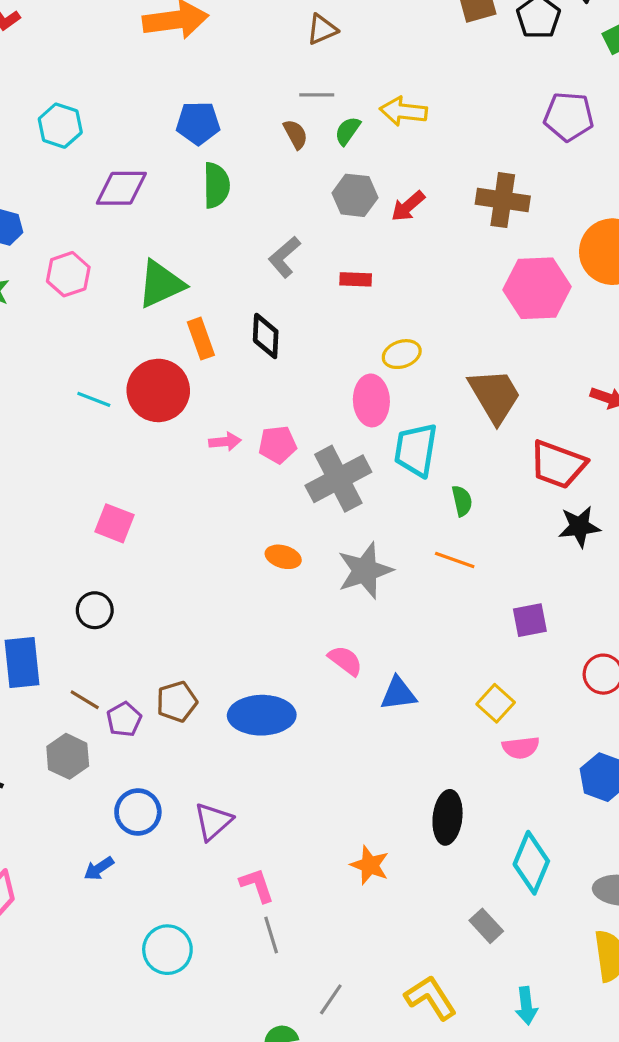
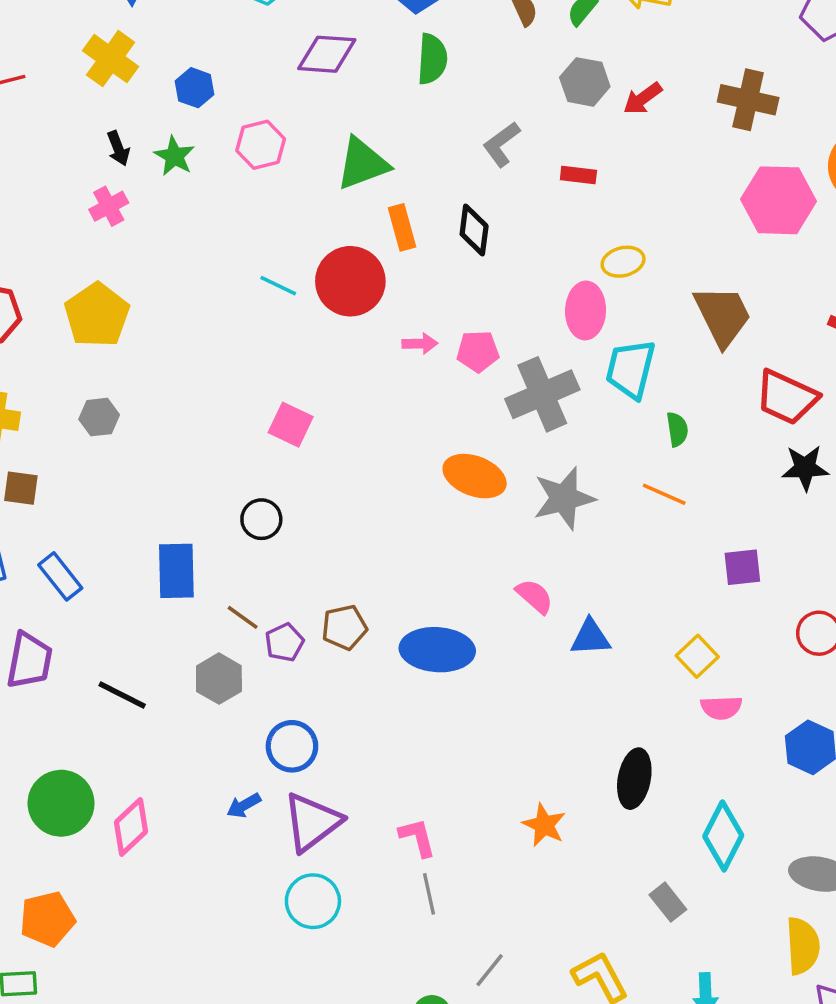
orange ellipse: (283, 557) -> (475, 476), size x1.6
purple triangle: (213, 821) -> (312, 822), moved, size x1.4

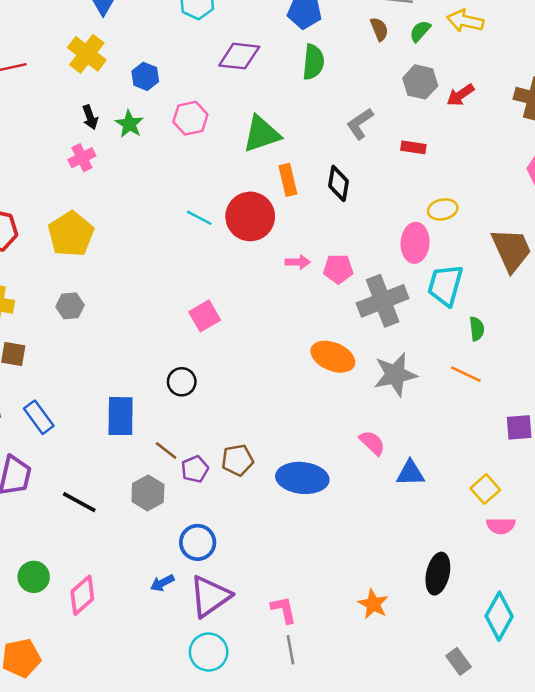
pink square: (291, 425) -> (205, 316), turned 32
green circle: (61, 803) -> (34, 577), size x0.7

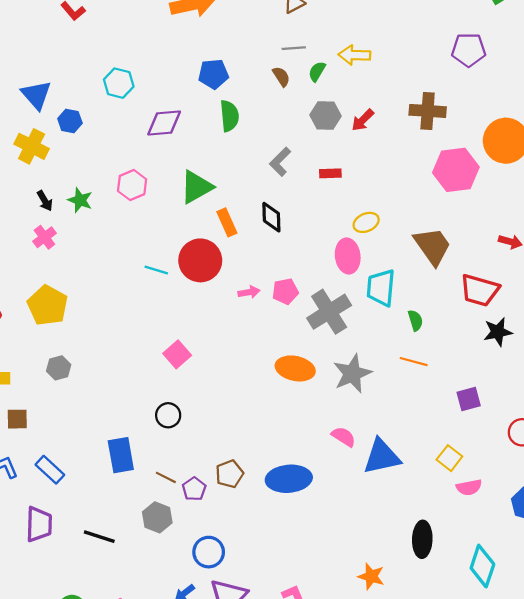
blue hexagon: (145, 76) -> (70, 121), moved
blue triangle: (410, 473) -> (382, 457), size x1.5

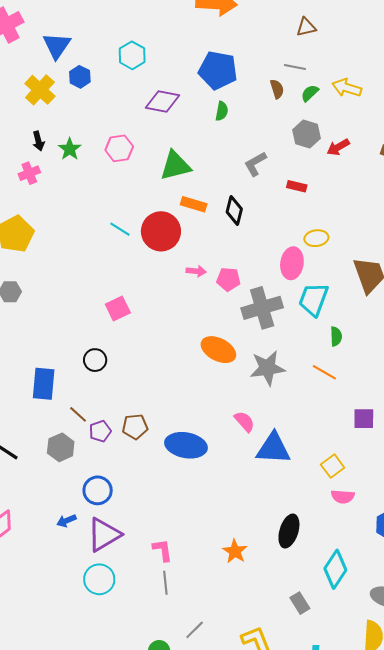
blue pentagon: (213, 74) -> (218, 70), size x1.4
green semicircle: (229, 116) -> (222, 111), size x0.7
orange rectangle: (227, 222) -> (194, 204), turned -65

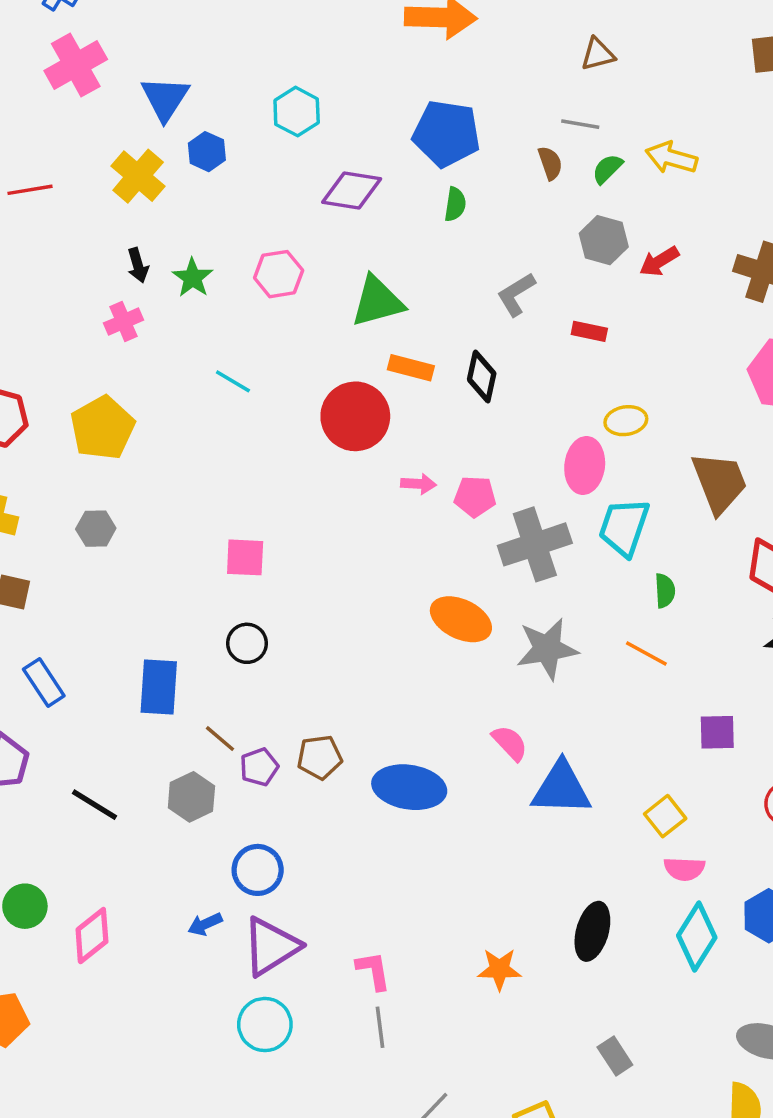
cyan line: (120, 229) -> (233, 381), moved
pink square: (118, 308) -> (245, 557), moved, turned 30
orange star: (235, 551) -> (499, 969), turned -30
cyan diamond: (335, 569) -> (697, 936), moved

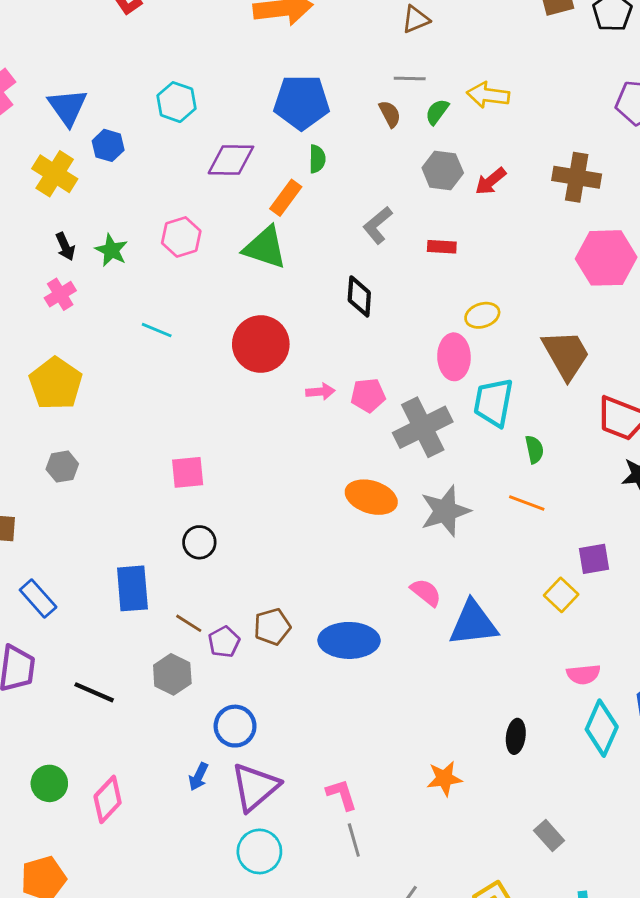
green triangle: (377, 301) -> (265, 248), turned 42
orange rectangle: (411, 368) -> (286, 198), moved, turned -60
yellow square: (665, 816) -> (561, 595), moved
blue arrow: (205, 924) -> (199, 777), turned -32
black ellipse: (592, 931) -> (516, 736), size x0.7

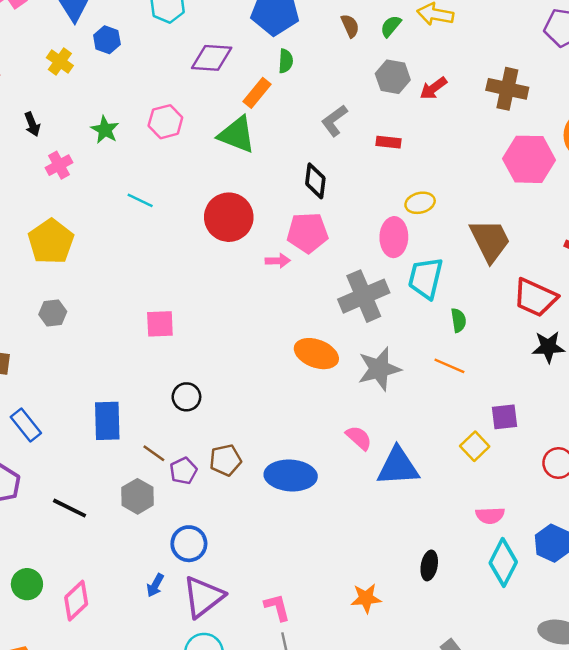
yellow cross: (55, 174) -> (60, 62), size x0.7
black arrow: (65, 247) -> (32, 124), moved
pink pentagon: (368, 395) -> (308, 233), moved, size x1.4
black circle: (199, 542) -> (186, 397), moved

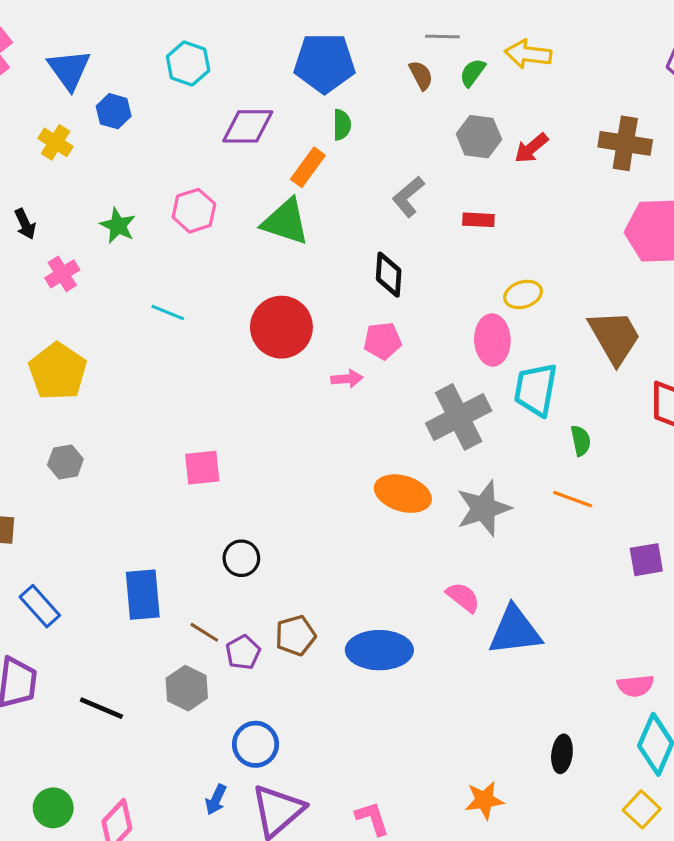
pink pentagon: (308, 233) -> (383, 341), size x0.7
yellow square: (475, 446) -> (642, 809), moved

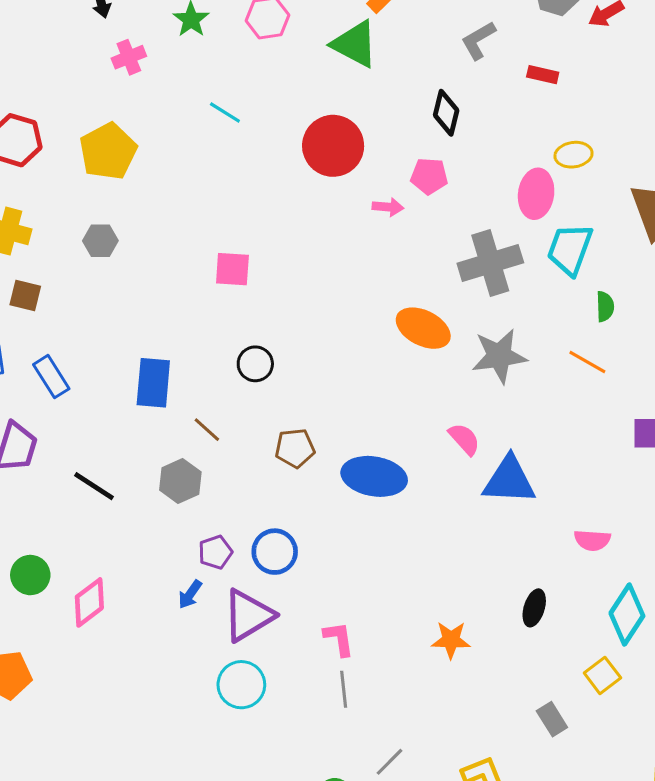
purple pentagon: (243, 652) -> (215, 552), moved
pink semicircle: (635, 686) -> (592, 540), moved
blue circle: (255, 744) -> (275, 552), moved

